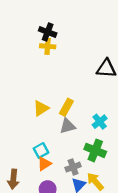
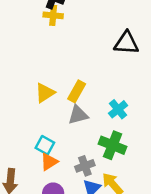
cyan square: (41, 150) -> (45, 145), turned -32

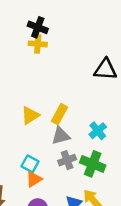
gray cross: (85, 166) -> (67, 160), moved

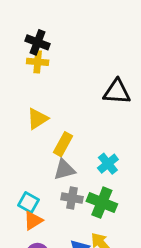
yellow triangle: (30, 115) -> (38, 119), moved
gray cross: (67, 160) -> (72, 198), turned 30

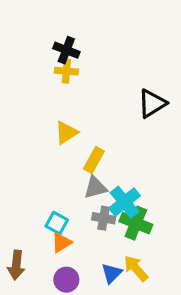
black triangle: (117, 92) -> (152, 103), turned -36
cyan cross: (108, 164) -> (125, 202), moved, size x1.4

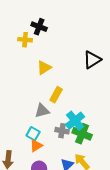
yellow cross: (66, 71) -> (25, 40), moved
yellow triangle: (66, 133) -> (44, 68), moved
gray triangle: (95, 188) -> (42, 111), moved

